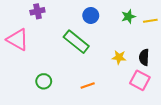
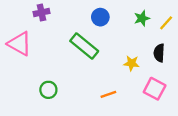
yellow line: (150, 21) -> (166, 23), turned -40
black semicircle: (144, 57) -> (159, 53), moved
orange line: (88, 86) -> (108, 94), moved

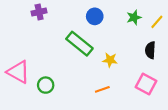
pink triangle: (20, 44) -> (18, 72), moved
yellow star: (131, 63) -> (110, 60), moved

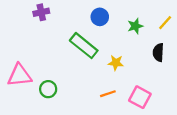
green star: (134, 17) -> (135, 26), moved
pink triangle: (18, 72) -> (19, 75), turned -35
pink square: (146, 84) -> (140, 97), moved

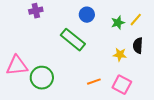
yellow line: (165, 23) -> (136, 20), moved
yellow star: (116, 63) -> (120, 55), moved
green circle: (48, 89) -> (42, 78), size x1.5

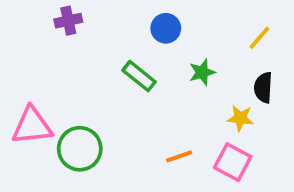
green star: (118, 23) -> (202, 72), moved
green rectangle: (73, 40) -> (139, 76), size x0.7
yellow star: (120, 55) -> (240, 118), moved

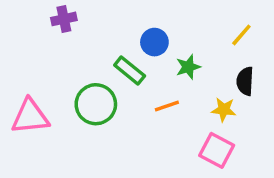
blue circle: (166, 28) -> (154, 42), moved
green circle: (80, 149) -> (96, 104), moved
orange line: (179, 156) -> (167, 106), moved

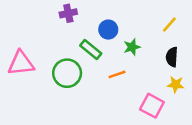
purple cross: (64, 19) -> (68, 13), moved
yellow star: (224, 110) -> (176, 84), moved
pink triangle: (30, 117) -> (21, 63), moved

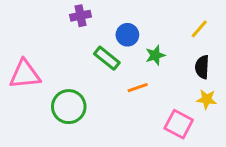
green circle: (67, 73) -> (69, 107), moved

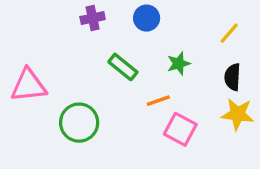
blue circle: (127, 35) -> (147, 18), moved
yellow star: (207, 99) -> (238, 114), size x1.4
pink square: (179, 124) -> (180, 129), moved

